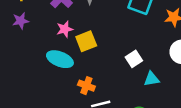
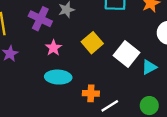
yellow square: (86, 41) -> (92, 43), moved
white square: (134, 59) -> (126, 54), size x1.5

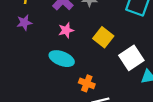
yellow square: (92, 43) -> (103, 37), turned -30

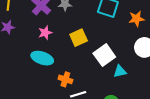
yellow square: (103, 37) -> (79, 38), turned 30

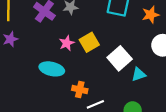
pink star: (45, 33) -> (67, 43), moved

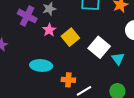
pink star: (67, 43) -> (49, 30), moved
cyan triangle: (139, 74) -> (118, 59), turned -40

